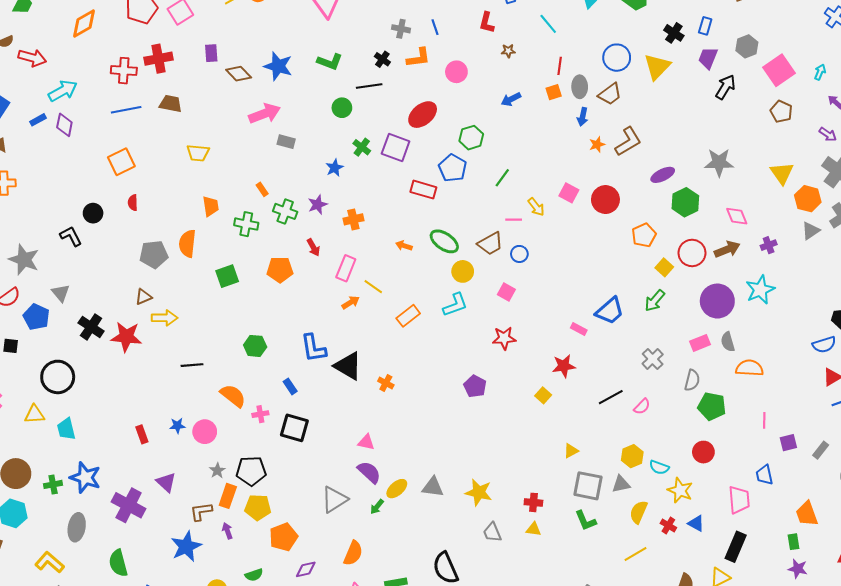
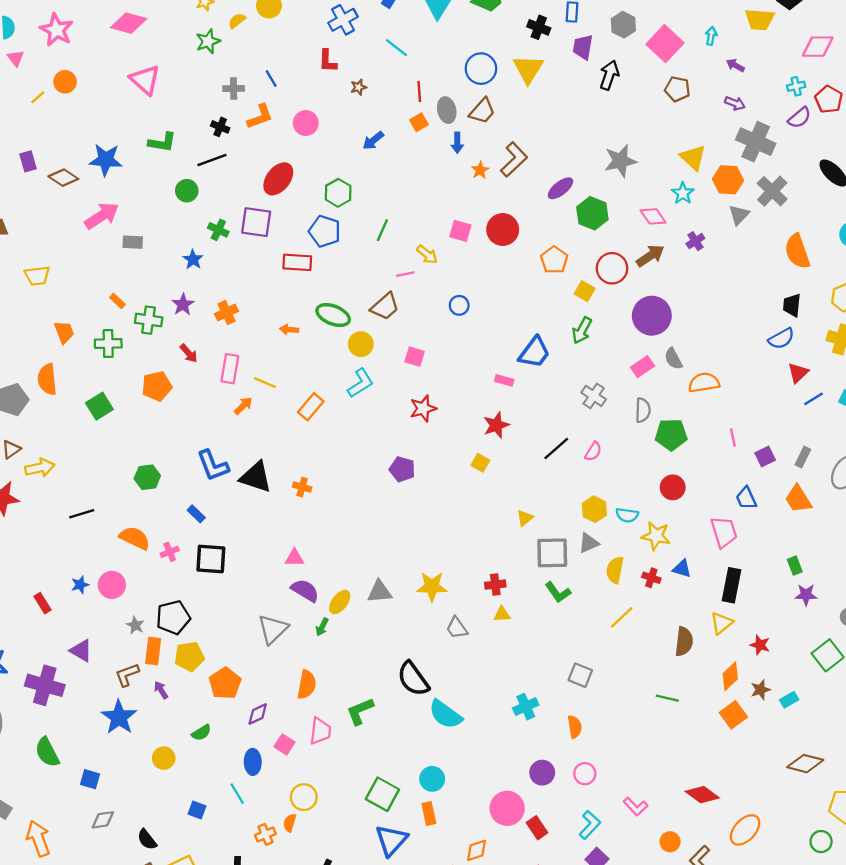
blue circle: (519, 254) -> (459, 305), moved
cyan star: (760, 290) -> (683, 193), moved, size x0.7
orange trapezoid: (807, 514) -> (798, 499), moved

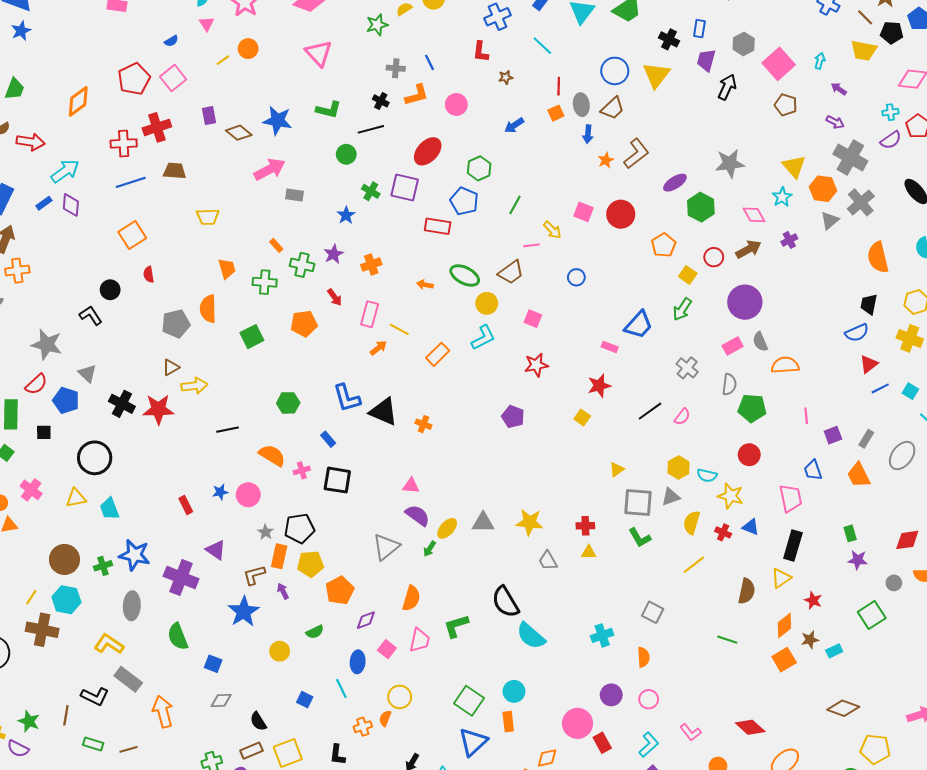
red circle: (612, 268) -> (714, 257), size x0.7

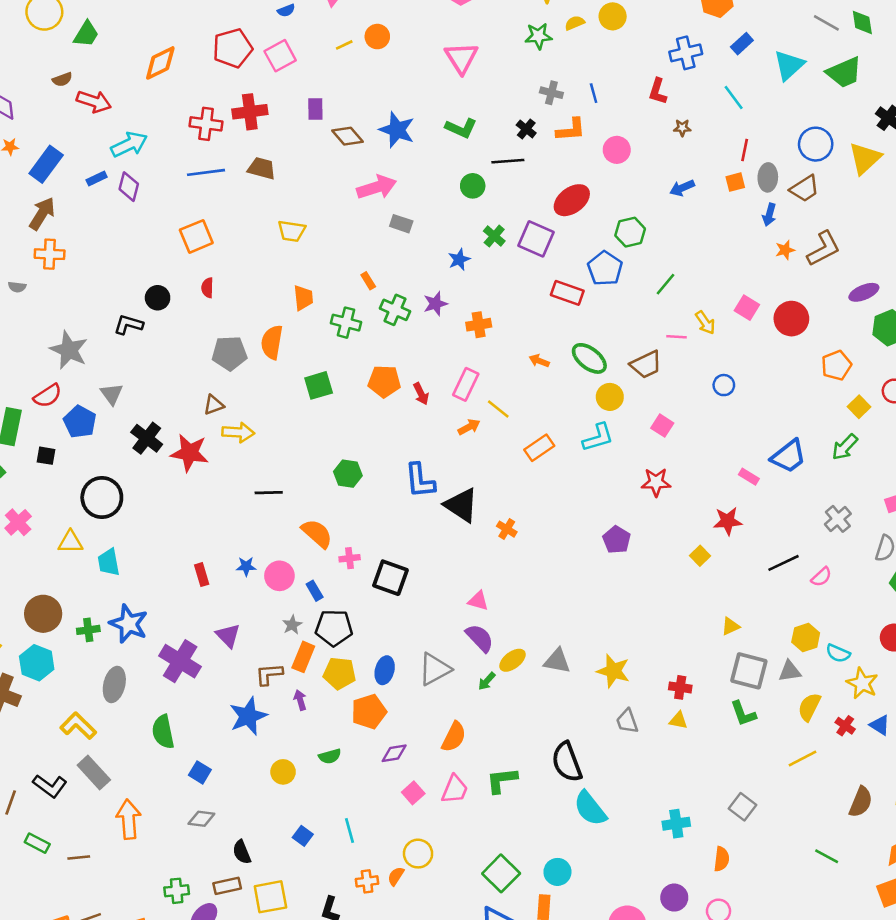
red arrow: (335, 297) -> (421, 394), moved
black L-shape: (91, 315) -> (128, 325), turned -50
blue rectangle: (328, 439) -> (315, 591), moved
blue ellipse: (358, 662) -> (385, 670), moved

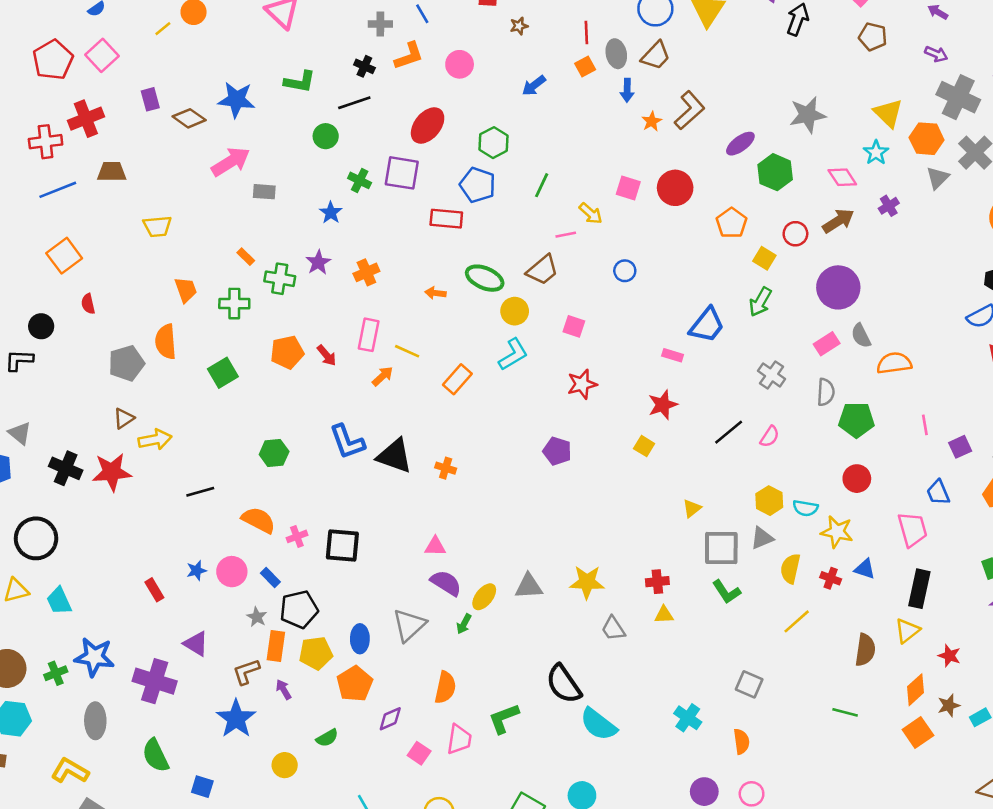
cyan cross: (676, 824) -> (688, 718), turned -32

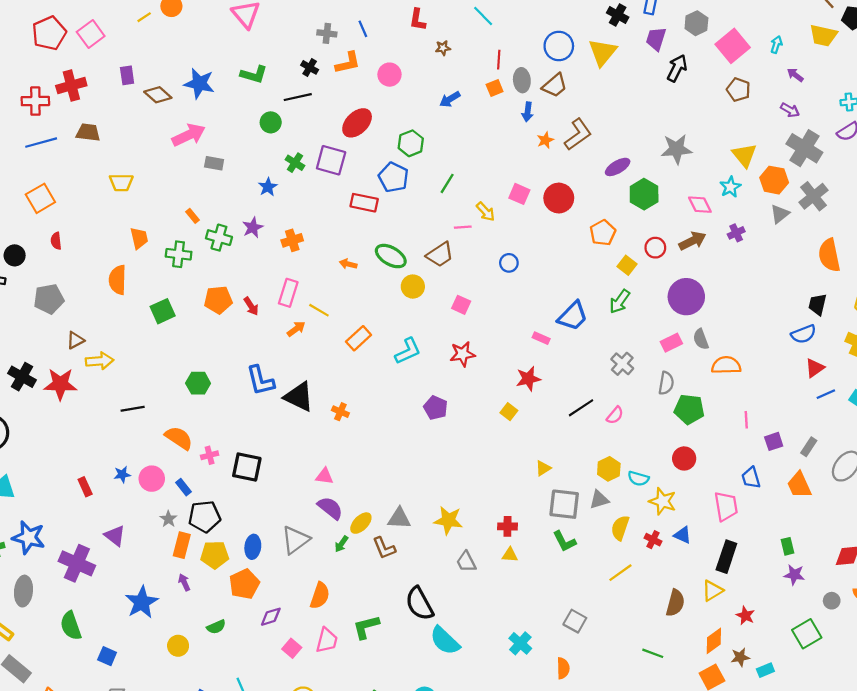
cyan L-shape: (513, 354) -> (408, 351), moved
gray pentagon: (126, 363) -> (49, 299), moved
brown L-shape: (246, 672) -> (384, 548), moved, turned -100

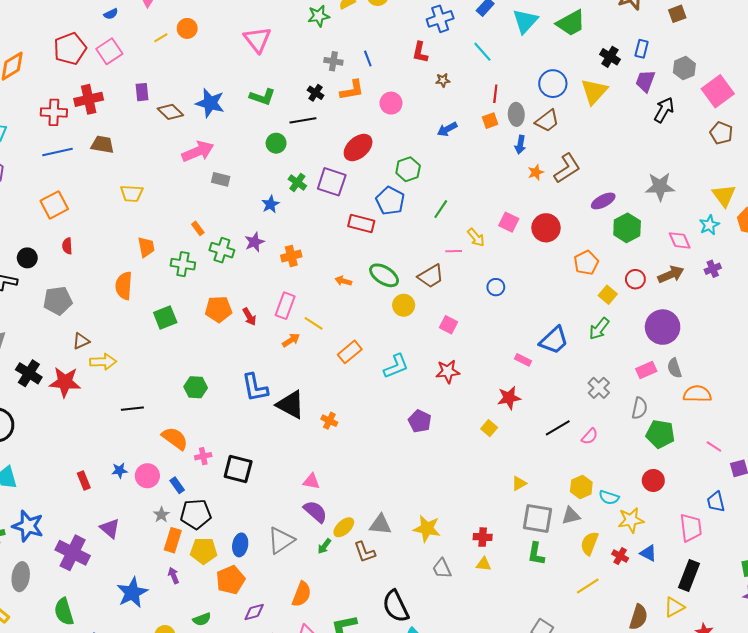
pink line: (746, 420) -> (714, 447), turned -56
yellow star: (663, 501) -> (631, 520), turned -30
green L-shape: (564, 541) -> (536, 554), turned 35

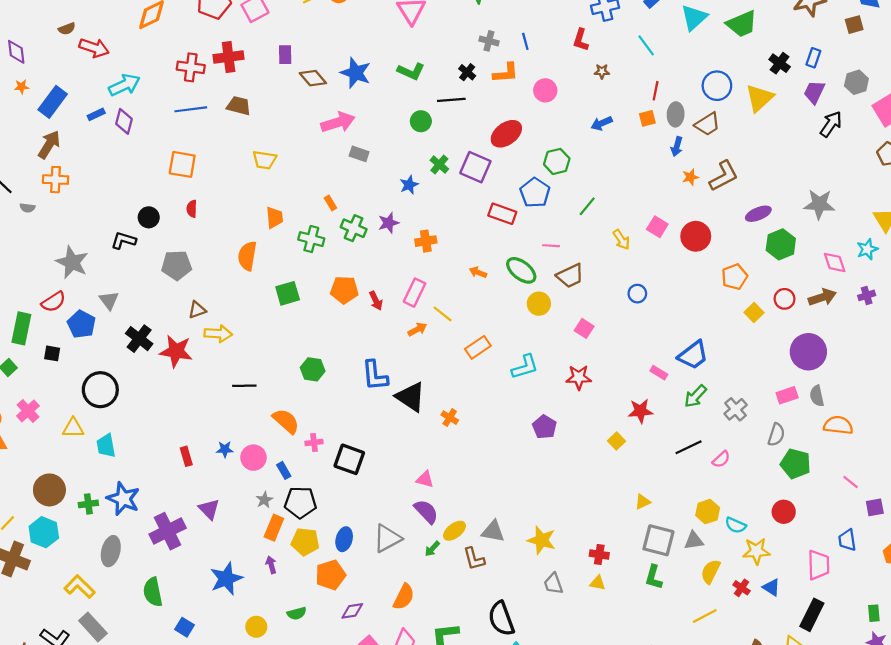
orange square: (54, 205) -> (182, 164), turned 32
pink line: (454, 251) -> (551, 246), moved
green arrow: (599, 329) -> (695, 396), moved
purple cross: (73, 553) -> (168, 531), turned 32

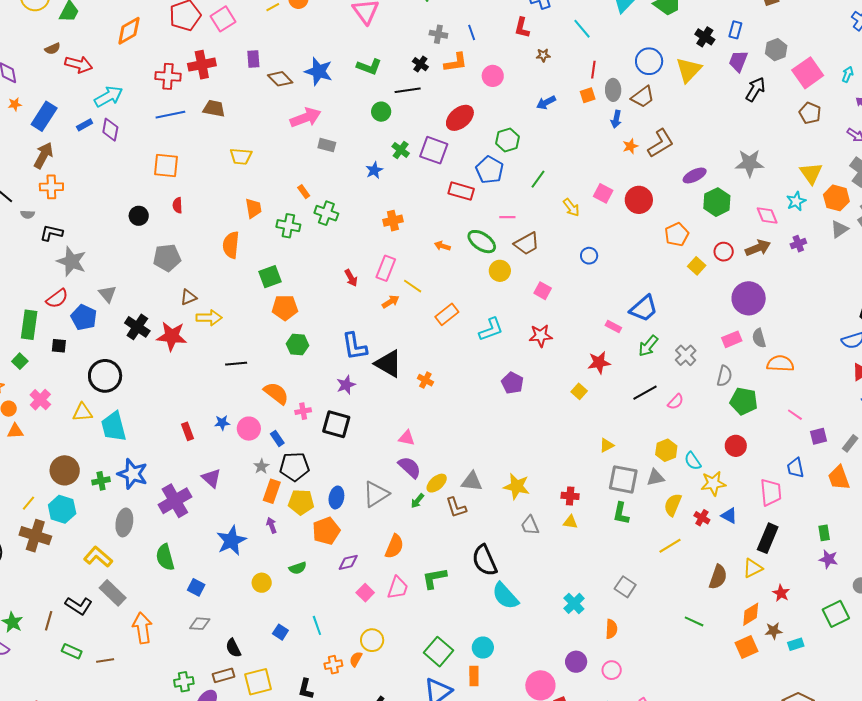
purple star: (389, 223) -> (346, 385), moved
black L-shape: (124, 240) -> (51, 233), moved
orange pentagon: (344, 290) -> (285, 308), moved
cyan trapezoid: (106, 446) -> (114, 427), size x1.4
cyan semicircle: (736, 525) -> (693, 461), turned 36

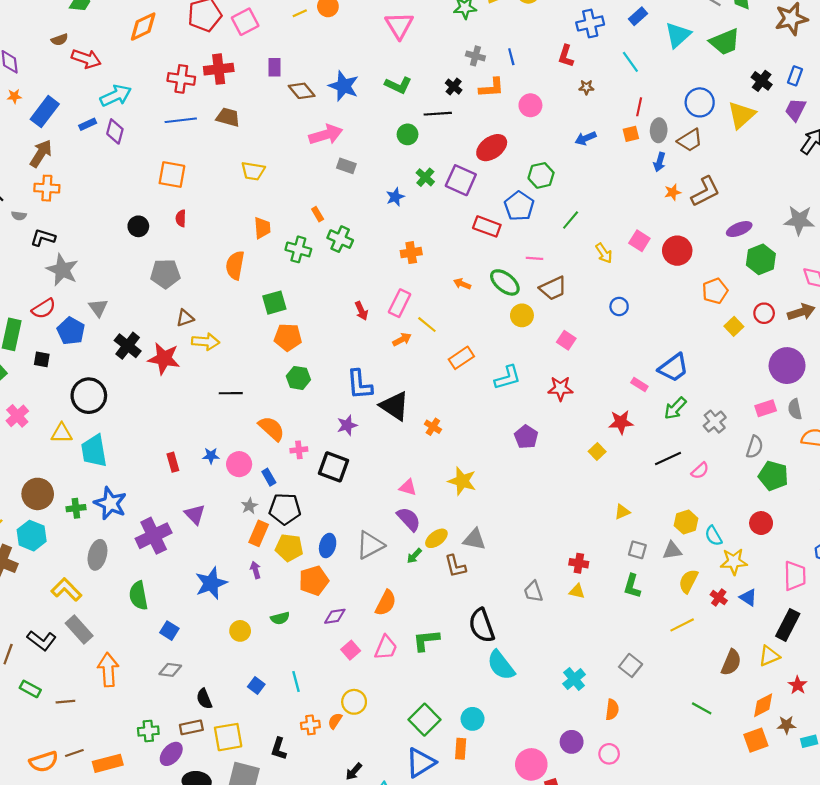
gray square: (623, 479) -> (637, 550), size x0.6
yellow star: (517, 486) -> (462, 481), moved

